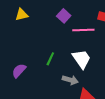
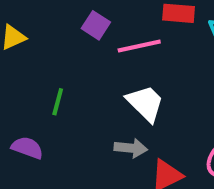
green line: (50, 59) -> (58, 102), moved
purple semicircle: (19, 71) -> (27, 148), turned 77

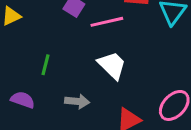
gray arrow: (131, 148) -> (77, 101), moved

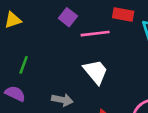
green line: (45, 65) -> (24, 65), moved

